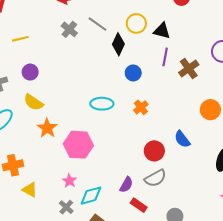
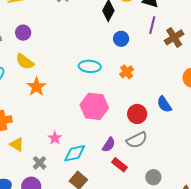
pink hexagon: (78, 145) -> (94, 106), moved
gray cross: (66, 207) -> (40, 163), moved

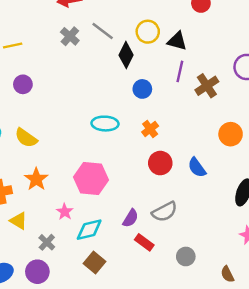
yellow semicircle: (25, 62) -> (26, 138), moved
orange star: (36, 87) -> (36, 179), moved
pink hexagon: (94, 106) -> (91, 178), moved
red circle: (137, 114) -> (160, 163), moved

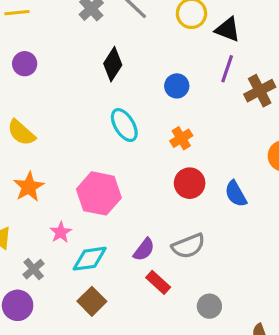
black diamond: (126, 55) -> (113, 64), moved
cyan ellipse: (105, 124) -> (124, 125), turned 50

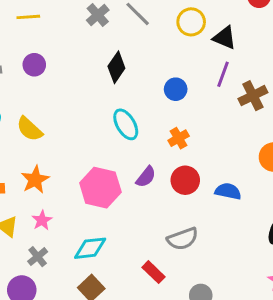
blue semicircle: (236, 194) -> (228, 191), turned 130
pink star: (61, 232) -> (42, 220), moved
purple semicircle: (144, 250) -> (146, 177), moved

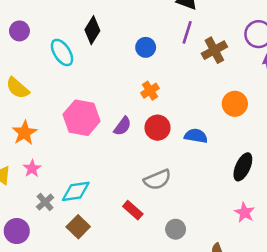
cyan ellipse: (126, 124) -> (62, 52), moved
pink hexagon: (100, 188) -> (82, 118), moved
gray cross: (38, 257) -> (45, 202), moved

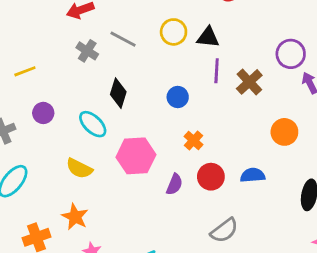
yellow semicircle: (18, 88) -> (79, 168), moved
pink hexagon: (82, 118) -> (136, 156), moved

